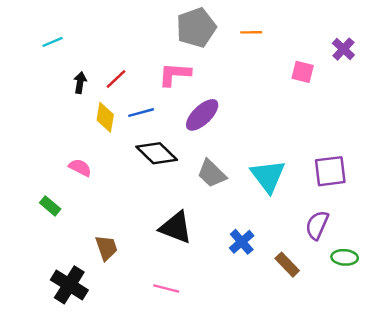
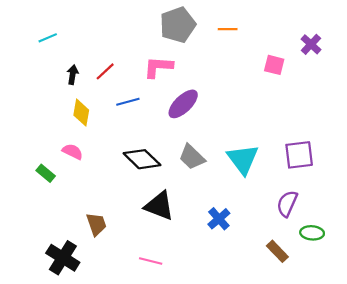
yellow diamond: (105, 117) -> (81, 113), moved
black diamond: (157, 153) -> (142, 159), moved
green rectangle: (50, 206) -> (46, 173), moved
brown rectangle: (287, 265) -> (277, 251), moved

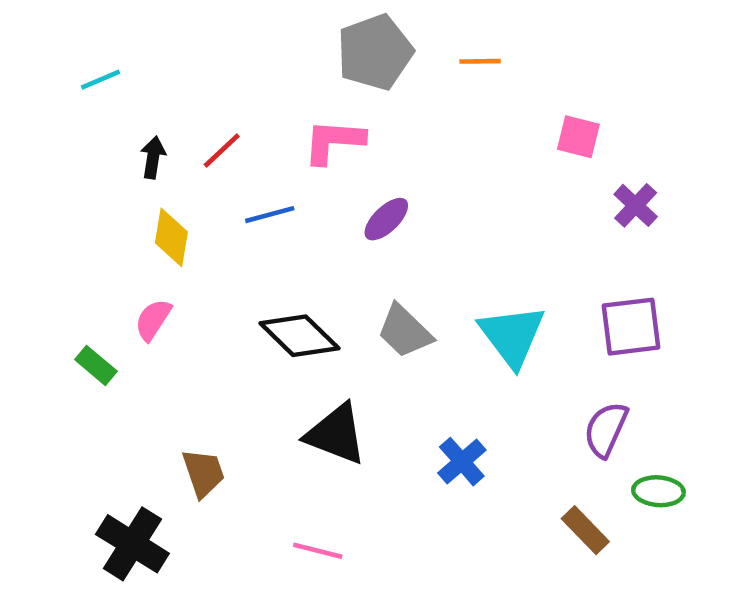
purple cross: (311, 44) -> (636, 205), moved
purple ellipse: (183, 104) -> (386, 219), size x0.7
pink semicircle: (73, 152) -> (153, 320), turned -84

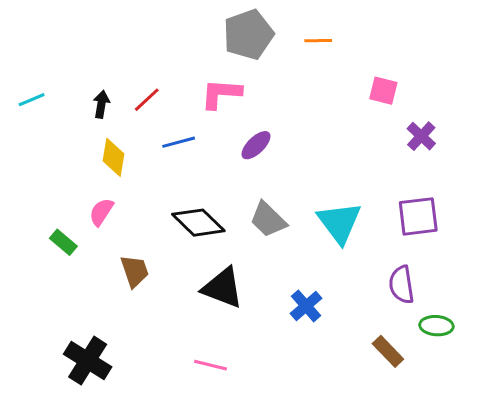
cyan line: (100, 80) -> (32, 100), moved
purple semicircle: (606, 430) -> (402, 285), turned -33
brown trapezoid: (203, 473) -> (135, 271), moved

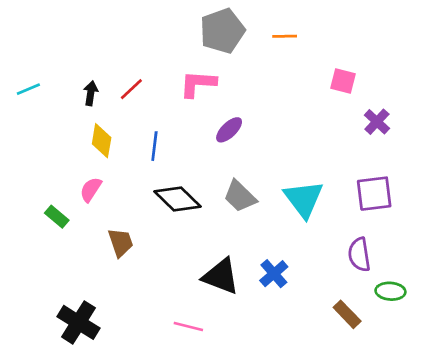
blue line: (179, 142) -> (154, 146), moved, turned -68
black triangle: (223, 288) -> (221, 276), moved

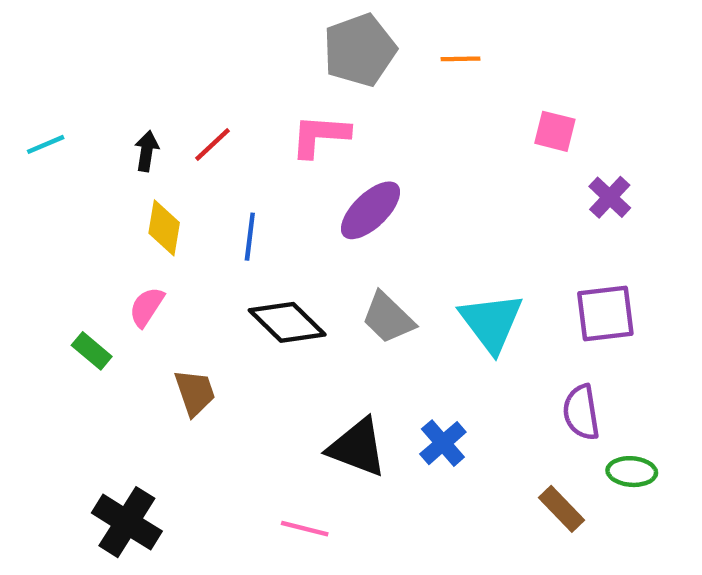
purple ellipse: (229, 130) -> (371, 210), size x1.4

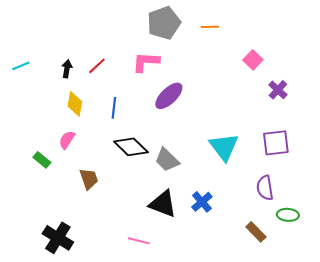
pink square: (555, 131) -> (253, 60), turned 30
gray trapezoid: (388, 318) -> (167, 160), moved

